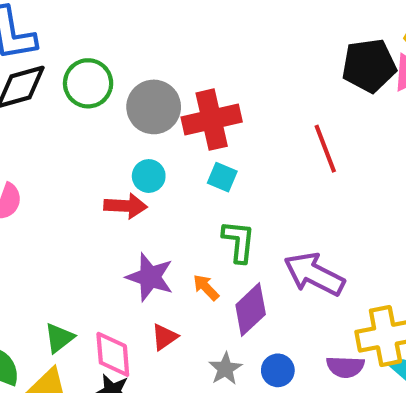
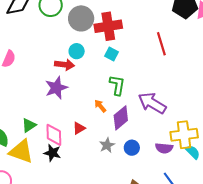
purple star: (150, 277) -> (56, 88), moved, turned 30

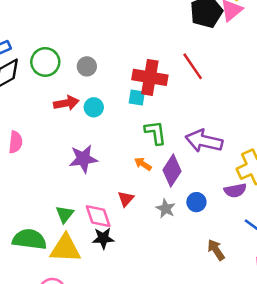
gray circle: (81, 18) -> (87, 66), size x0.6
red cross: (108, 26) -> (150, 77), moved, turned 36
red arrow: (65, 65) -> (66, 103), moved
purple star: (56, 88) -> (83, 159), turned 30

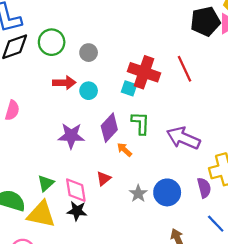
purple diamond: (172, 171) -> (109, 128), moved
purple semicircle: (235, 190) -> (204, 188), turned -102
blue circle: (196, 202) -> (167, 192), size x1.5

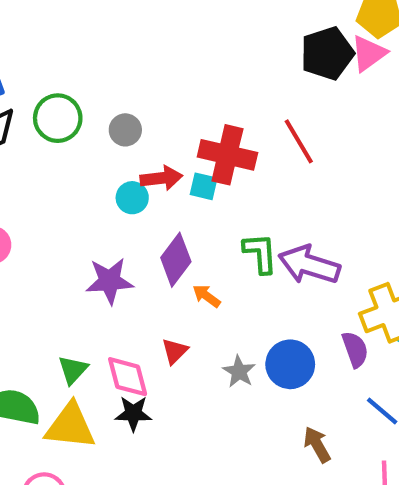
red arrow: (64, 83) -> (161, 178), moved
green L-shape: (141, 123) -> (260, 253), moved

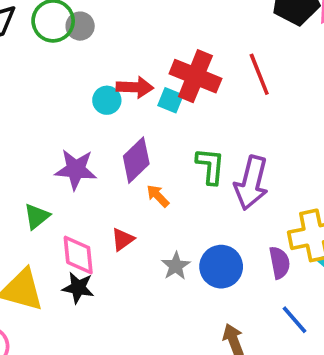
gray circle: (125, 130) -> (80, 26), moved
purple arrow: (309, 265) -> (251, 183), turned -102
green triangle: (73, 370) -> (37, 216), moved

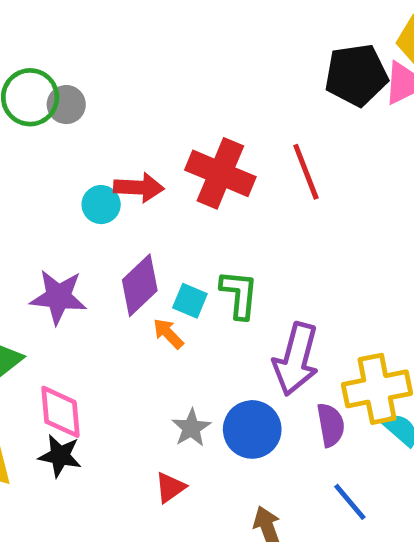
cyan square: (170, 100) -> (190, 301), moved
purple arrow: (251, 183) -> (296, 359), moved
red triangle: (123, 239) -> (170, 487), moved

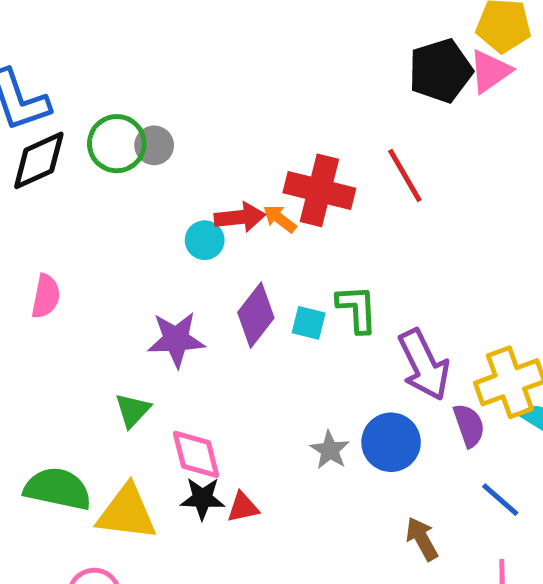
orange arrow: (168, 334) -> (280, 219), moved
purple arrow: (296, 359) -> (424, 365), turned -32
red triangle: (170, 487) -> (243, 507), moved, turned 32

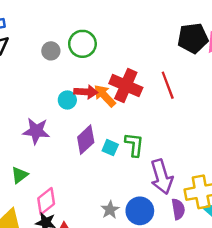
green circle: (117, 144) -> (82, 44), moved
orange arrow: (280, 219) -> (105, 96), size x1.5
purple star: (176, 339) -> (36, 131), moved
pink diamond: (196, 454) -> (46, 201), turned 56

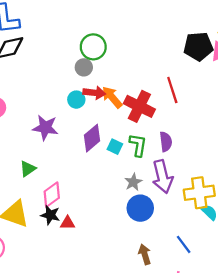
gray circle: (51, 51) -> (84, 67), moved
red cross: (126, 85) -> (139, 106), moved
purple semicircle: (178, 209) -> (166, 142), moved
gray star: (110, 210) -> (133, 182), moved

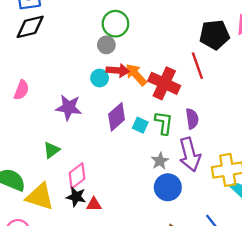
black pentagon: (198, 46) -> (214, 35), moved

